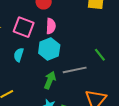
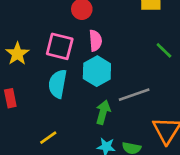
cyan semicircle: (19, 55) -> (58, 84), size x1.5
green line: (100, 55) -> (164, 50), moved

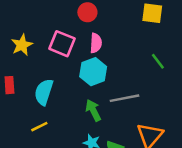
cyan semicircle: (58, 84) -> (44, 92), moved
green arrow: (103, 112) -> (93, 110), turned -50

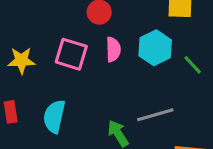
yellow star: (22, 45) -> (21, 60), turned 30
cyan hexagon: (93, 72) -> (155, 48), moved

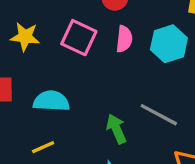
gray line: (155, 115) -> (159, 115), turned 36
cyan semicircle: (54, 116) -> (51, 101), turned 72

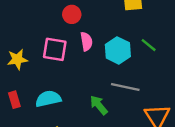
cyan hexagon: (169, 44) -> (118, 50), moved

